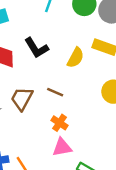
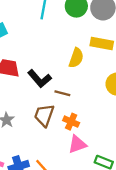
black L-shape: (36, 48) -> (40, 79), moved
brown trapezoid: (22, 99) -> (44, 115), moved

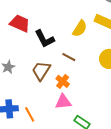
brown line: (62, 93) -> (69, 57), moved

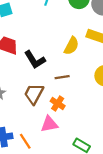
brown line: (69, 57) -> (62, 77), turned -32
pink triangle: (63, 102) -> (49, 124), moved

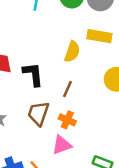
black L-shape: (35, 60) -> (33, 74), turned -145
brown line: (62, 77) -> (67, 89), turned -48

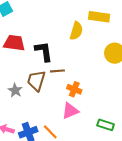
brown line: (67, 89) -> (57, 71), moved, turned 64
brown trapezoid: (38, 113) -> (36, 81), moved

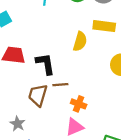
gray star: (15, 90) -> (18, 124), moved

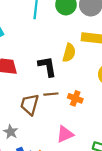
black L-shape: (45, 64) -> (47, 66), moved
orange cross: (79, 104) -> (75, 98), moved

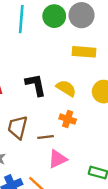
yellow semicircle: (69, 53) -> (66, 88), moved, turned -72
brown line: (51, 94) -> (46, 137), moved

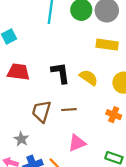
orange cross: (68, 119) -> (114, 115), moved
brown line: (46, 137) -> (69, 110), moved

